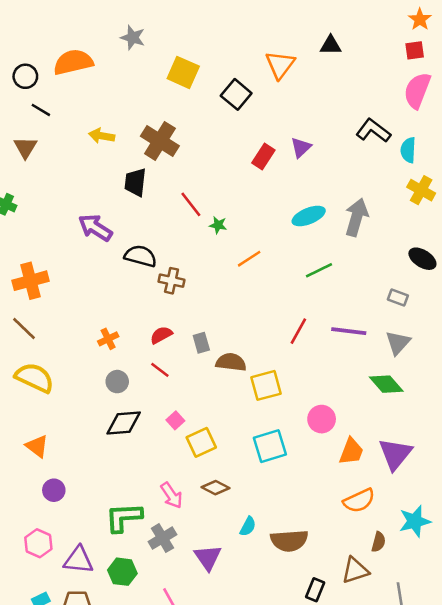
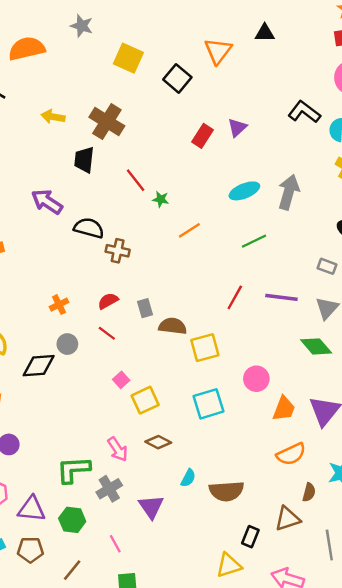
black diamond: (124, 423) -> (39, 366), moved

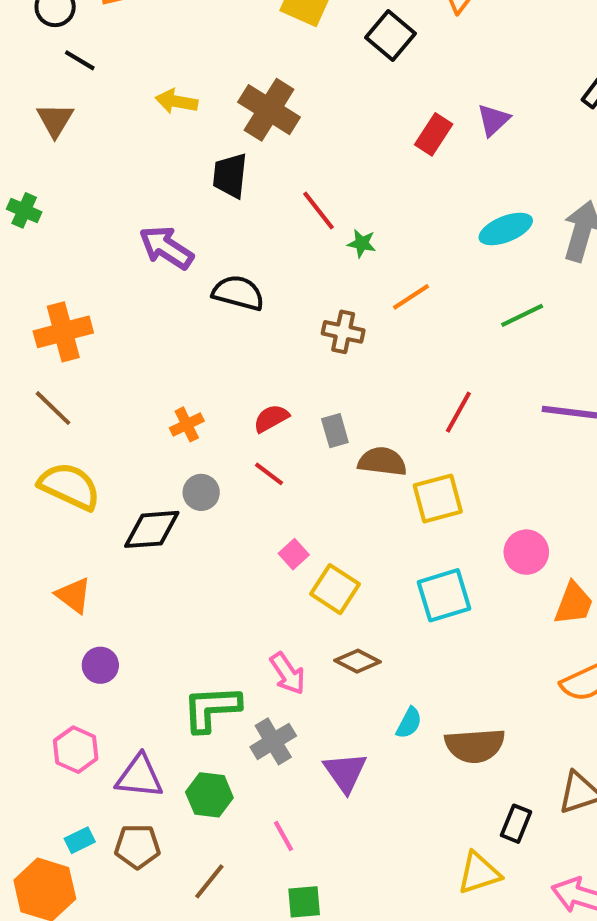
brown cross: (118, 251) -> (343, 332), moved
red line: (235, 297) -> (458, 412), moved
yellow square: (145, 400) -> (335, 589), turned -32

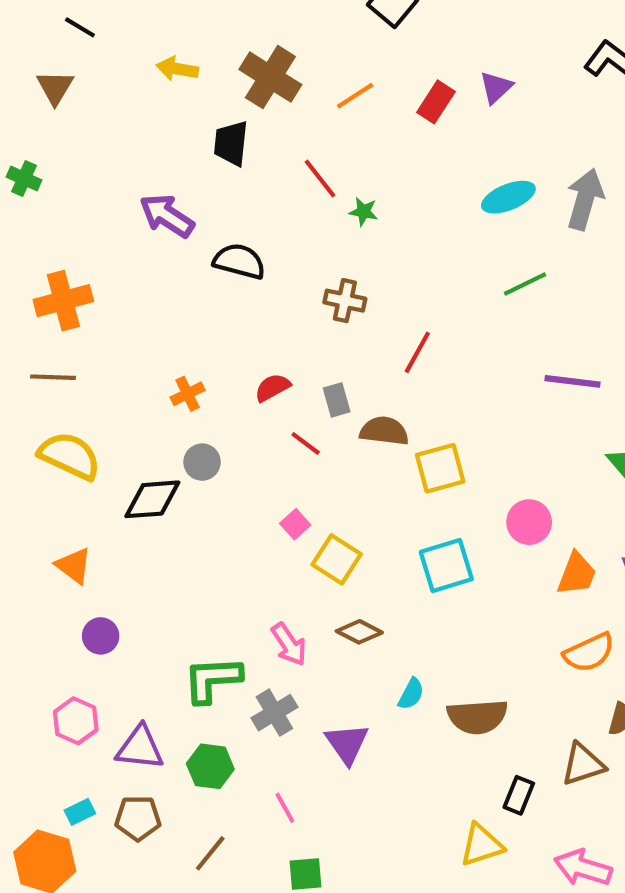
orange line: (411, 297) -> (355, 96), moved
brown line: (53, 408) -> (53, 377), turned -42
red line: (458, 412) -> (417, 352), moved
red line: (269, 474) -> (306, 443), moved

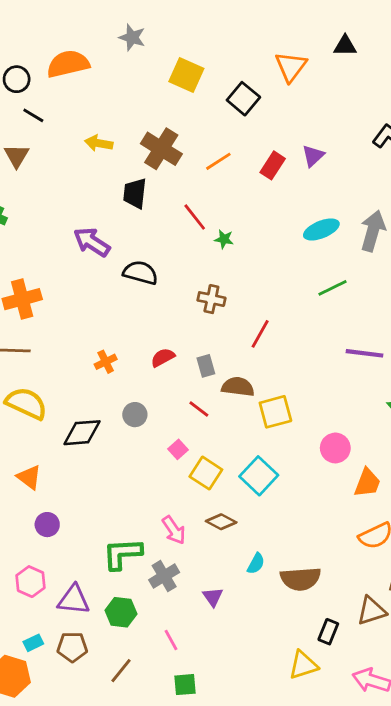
red line: (306, 443) -> (199, 409), moved
gray circle: (202, 462) -> (135, 415), moved
cyan square: (446, 566) -> (259, 476), moved, turned -30
purple triangle: (347, 744) -> (213, 597), size x0.7

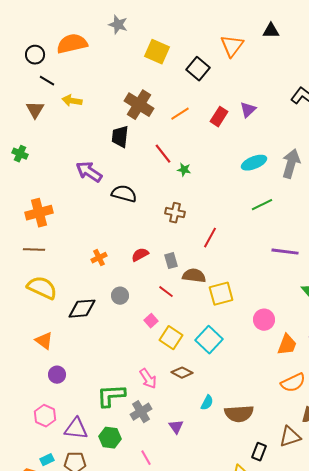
yellow arrow: (99, 143) -> (72, 101), moved

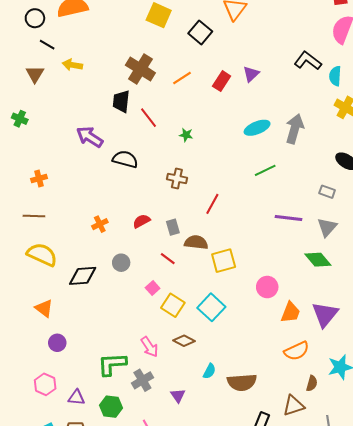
red line: (163, 154) -> (149, 118), moved
orange cross: (39, 213) -> (39, 178), size x0.6
purple triangle: (76, 429) -> (77, 398), size x0.7

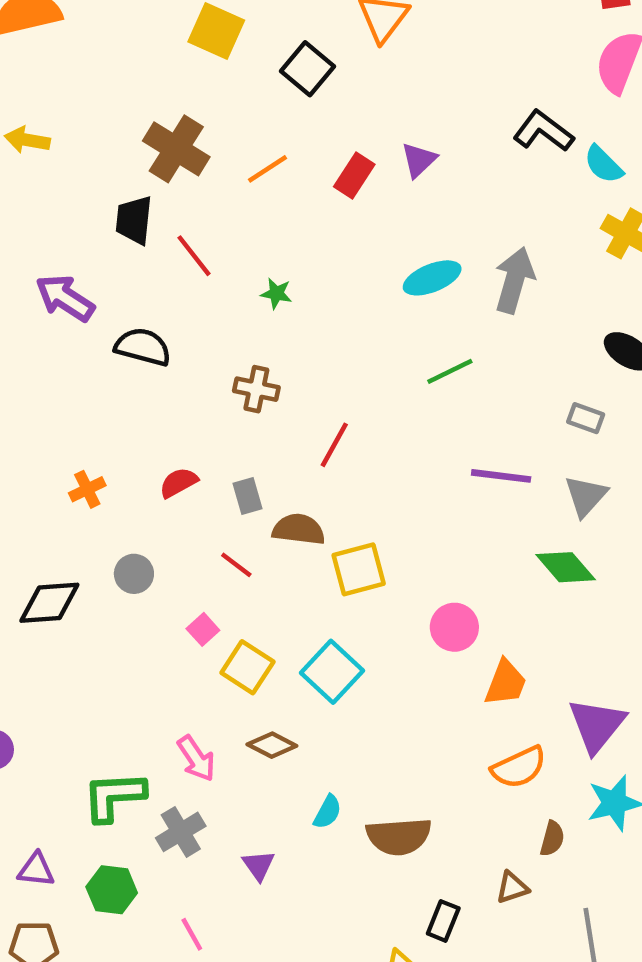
cyan semicircle: (335, 76) -> (603, 164), turned -48
purple triangle: (325, 314) -> (597, 725), moved
brown triangle: (294, 406) -> (512, 888), size x0.7

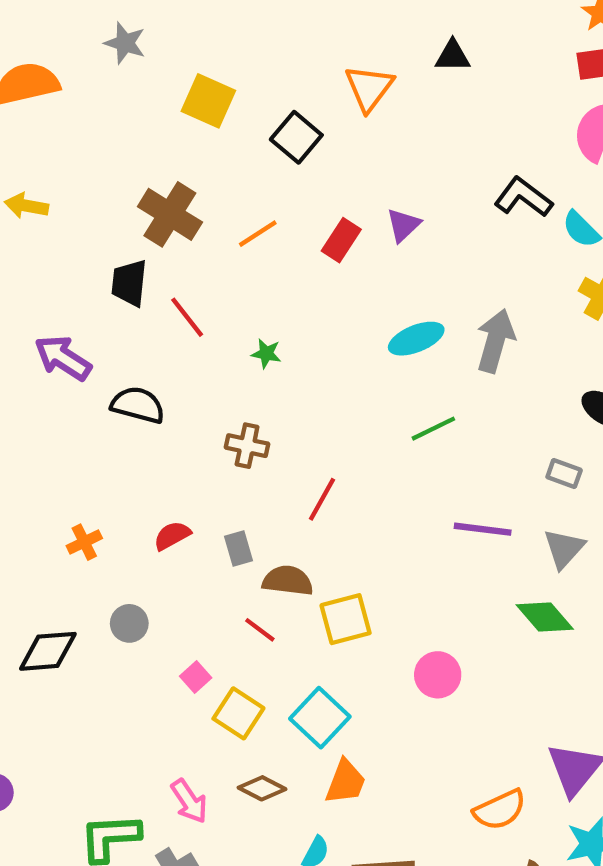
red line: (236, 565) -> (260, 630), moved
orange trapezoid: (506, 683) -> (346, 782), moved

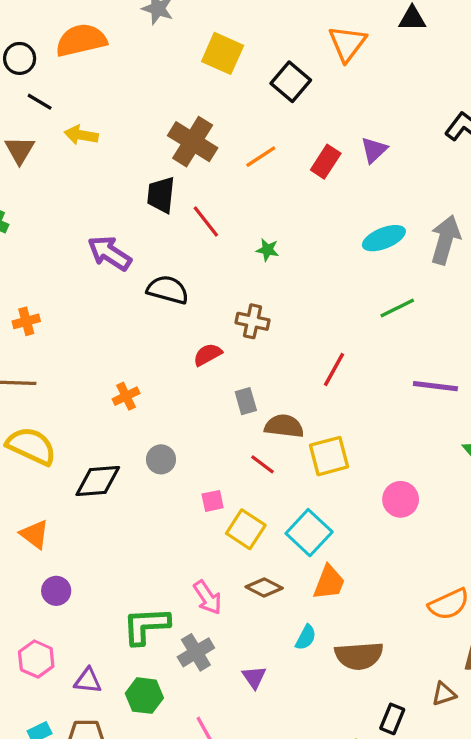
red line: (322, 499) -> (334, 370), moved
red semicircle: (172, 536) -> (208, 355), moved
pink square: (196, 677) -> (213, 501), turned 30

